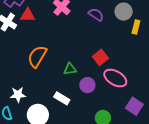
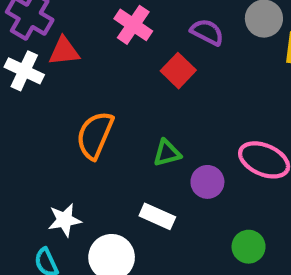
red square: (100, 57) -> (178, 71), moved

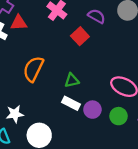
purple circle: (207, 182) -> (92, 110), moved
white rectangle: (157, 216) -> (71, 103), moved
green circle: (249, 247) -> (118, 116), moved

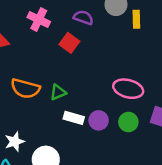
orange semicircle: (33, 69) -> (25, 88), turned -90
green triangle: (72, 80) -> (58, 92), moved

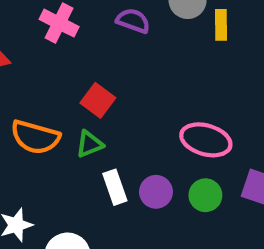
red square: (69, 43) -> (98, 100), moved
white rectangle: (74, 118) -> (115, 187), turned 54

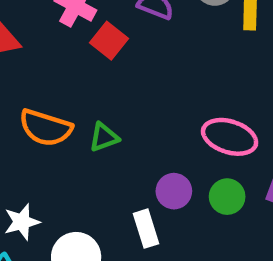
red square: (98, 100) -> (109, 41), moved
white rectangle: (115, 187) -> (146, 229), moved

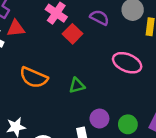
green triangle: (104, 137) -> (77, 86), moved
pink ellipse: (230, 137) -> (127, 63), moved

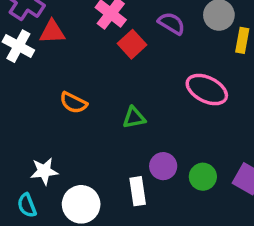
orange semicircle: (34, 77) -> (73, 103), size x0.7

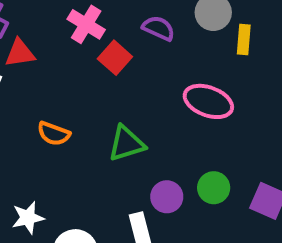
green triangle: (134, 118) -> (126, 144), size x1.4
green circle: (203, 177) -> (214, 188), moved

